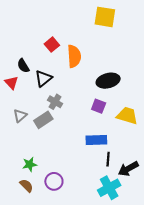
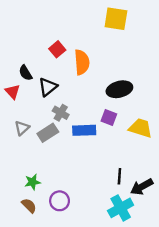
blue rectangle: (96, 140) -> (84, 130), moved

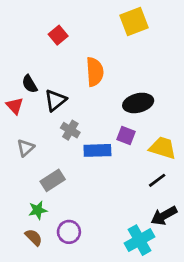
yellow square: (116, 19) -> (134, 22), turned -30
red square: (57, 49) -> (58, 35), moved
gray rectangle: (48, 133) -> (53, 180), moved
black line: (119, 176) -> (157, 180), moved, turned 49

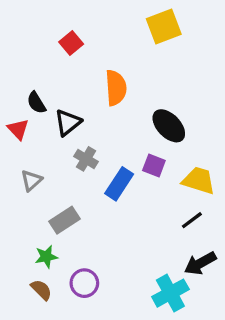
black ellipse: (138, 103) -> (169, 126), turned 60
blue rectangle: (97, 150) -> (119, 184), turned -55

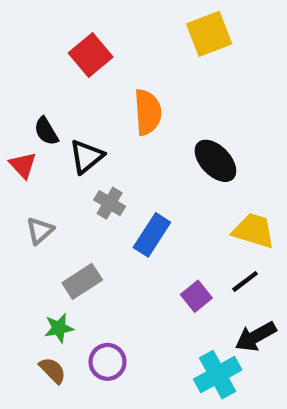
red square: (71, 43) -> (91, 55), size x1.4
purple square: (154, 166) -> (196, 296), moved, turned 30

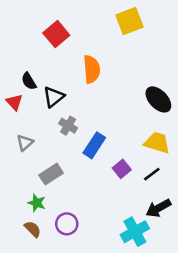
black ellipse: (215, 161) -> (158, 99), moved
purple square: (196, 296) -> (122, 169), moved
green star: (59, 328) -> (37, 203), turned 30

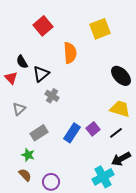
yellow square: (130, 21) -> (100, 29), moved
blue rectangle: (94, 145) -> (72, 133), moved
purple circle: (67, 224) -> (51, 182), moved

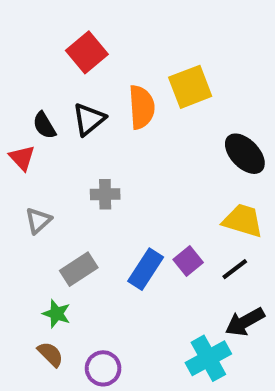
yellow square: (100, 29) -> (190, 87), moved
black triangle: (41, 74) -> (89, 119), moved
gray cross: (52, 96) -> (105, 194), turned -32

